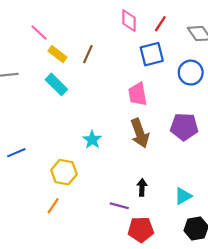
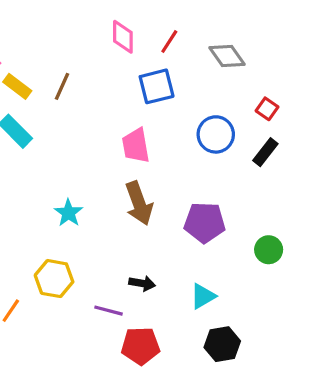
blue circle: (191, 73) -> (216, 134), moved
purple pentagon: (184, 127) -> (205, 223), moved
yellow hexagon: (64, 172) -> (54, 279), moved
black arrow: (142, 187) -> (142, 283), turned 98

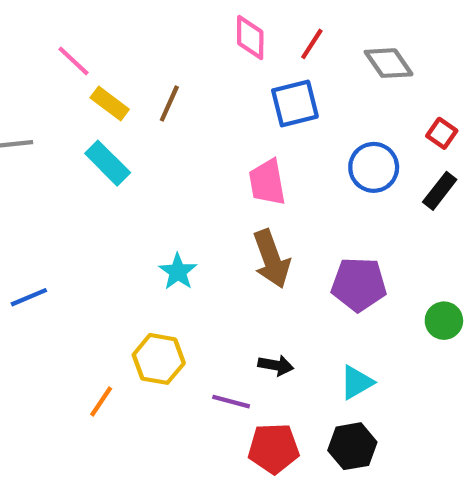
black hexagon: (222, 344) -> (352, 446), moved

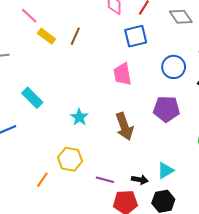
cyan rectangle: (108, 163) -> (32, 98), moved
brown arrow: (271, 259) -> (124, 126), moved
purple pentagon: (359, 284) -> (166, 109), moved
black arrow: (276, 365) -> (140, 180), moved

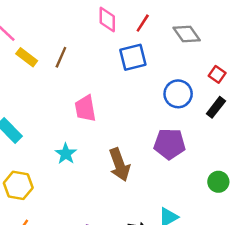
pink trapezoid: (122, 74) -> (85, 109), moved
yellow hexagon: (70, 159) -> (18, 185), moved

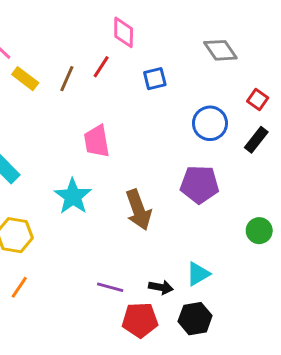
red line: (143, 23) -> (101, 67), moved
blue square: (133, 57) -> (155, 79), size x0.7
cyan star: (66, 154) -> (73, 196), size x1.4

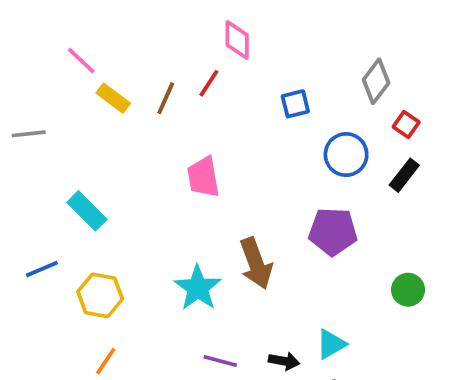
gray diamond: (220, 50) -> (376, 81), moved, turned 72
blue square: (155, 79) -> (295, 104), moved
cyan star: (73, 196) -> (198, 288), moved

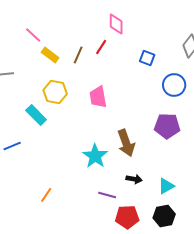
blue square: (295, 104) -> (147, 58), turned 35
yellow hexagon: (100, 295) -> (55, 92), moved
black arrow: (284, 361) -> (134, 179), moved

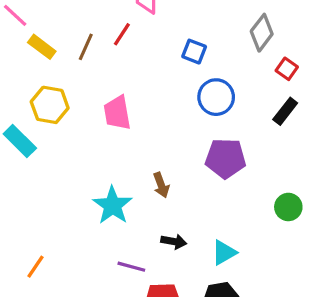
blue circle: (174, 85) -> (216, 97), moved
brown arrow: (126, 143) -> (161, 185), size x0.6

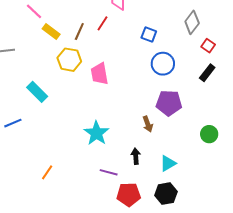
yellow hexagon: (50, 105) -> (69, 60), moved
brown arrow: (161, 185) -> (148, 124), moved
black arrow: (174, 242) -> (136, 156), turned -105

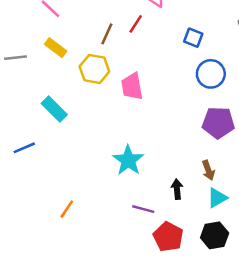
yellow rectangle: (51, 31) -> (56, 48), moved
brown arrow: (148, 124) -> (208, 170), moved
red pentagon: (129, 195) -> (168, 237), turned 30

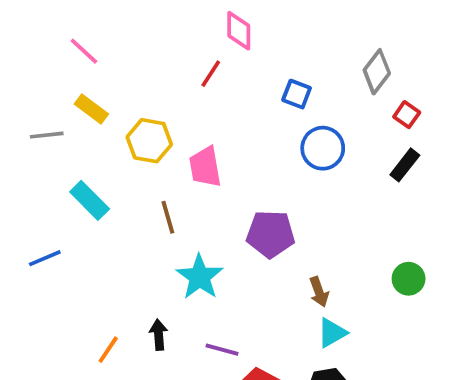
brown line: (107, 34) -> (168, 217), moved, turned -40
gray line: (16, 58) -> (47, 135), moved
purple pentagon: (218, 123) -> (270, 234), moved
black arrow: (177, 189) -> (159, 335), moved

